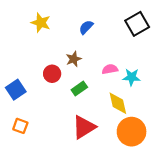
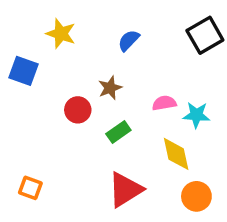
blue square: (16, 90) -> (24, 71), moved, turned -36
orange circle: (132, 132) -> (196, 196), size x0.7

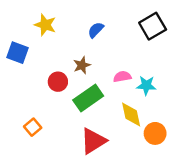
green rectangle: (118, 132) -> (88, 98), size x1.6
orange square: (30, 188) -> (33, 127), moved, turned 30
orange circle: (196, 196) -> (155, 133), moved

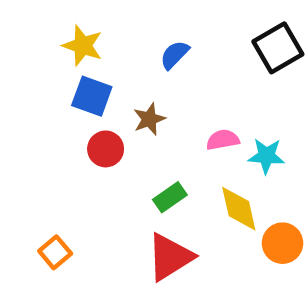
blue square: (17, 53) -> (92, 96), moved
green rectangle: (88, 98) -> (170, 197), moved, size x0.6
orange square: (33, 127) -> (55, 252), moved

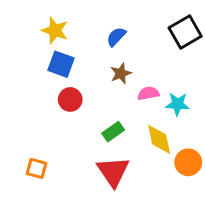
brown star: (149, 119) -> (121, 73), moved
orange square: (55, 252) -> (36, 168), turned -35
red triangle: (170, 257) -> (113, 172), turned -32

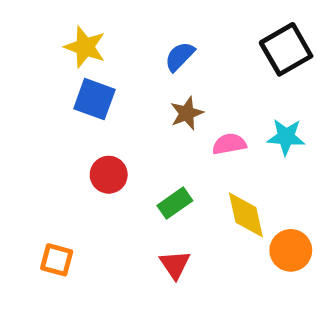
red circle: (70, 99) -> (109, 175), moved
cyan star: (177, 104) -> (286, 137), moved
red triangle: (113, 172) -> (175, 265), size x0.6

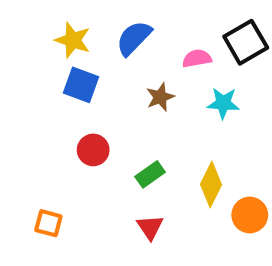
blue semicircle: (180, 56) -> (134, 38), moved, size x1.4
cyan star: (286, 137) -> (223, 103), moved
pink semicircle: (229, 144) -> (197, 58), moved
yellow diamond: (246, 215) -> (211, 185), turned 39

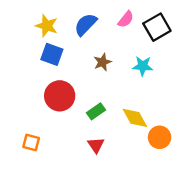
pink semicircle: (197, 58) -> (126, 19), moved, turned 138
red circle: (93, 150) -> (60, 96), size x1.5
yellow diamond: (211, 185) -> (135, 118), turned -56

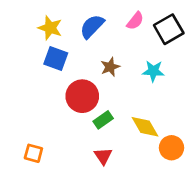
red circle: (60, 96) -> (82, 96), moved

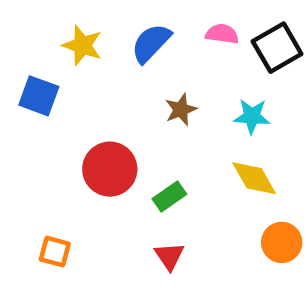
pink semicircle: (135, 21) -> (222, 34), turned -120
blue square: (56, 58) -> (39, 96), moved
red circle: (82, 96) -> (110, 169), moved
yellow diamond: (145, 127) -> (254, 178), moved

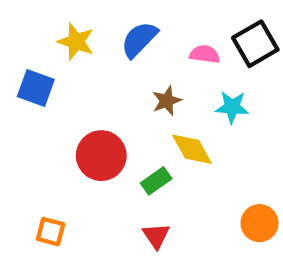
pink semicircle: (222, 34) -> (205, 54), moved
yellow diamond: (254, 178) -> (192, 149), moved

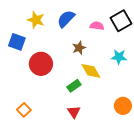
cyan star: (232, 107) -> (119, 57), moved
red circle: (101, 156) -> (41, 64), moved
orange square: (51, 232) -> (24, 110), turned 32

